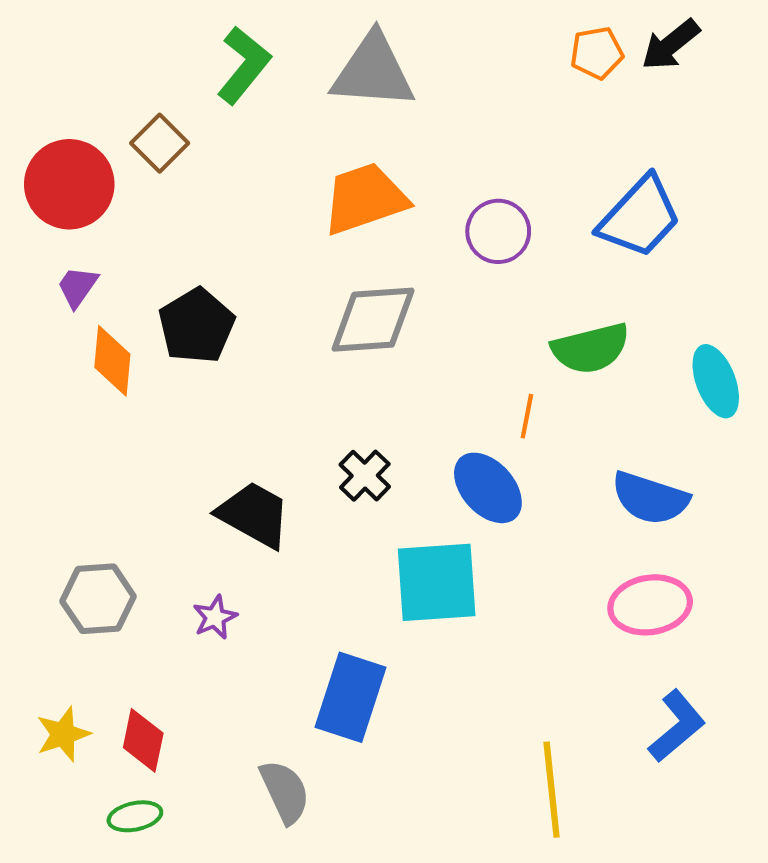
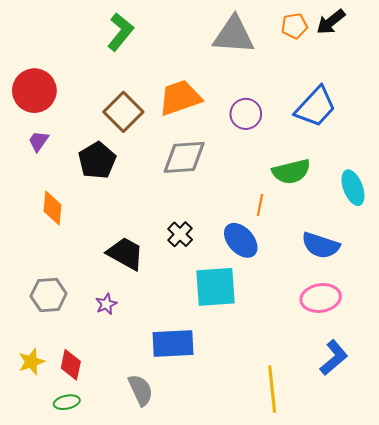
gray triangle: (373, 71) -> (234, 35), moved
brown square: (160, 143) -> (123, 112), moved, size x1.4
orange diamond: (112, 361) -> (53, 208), moved
blue rectangle: (350, 697) -> (173, 343), turned 69

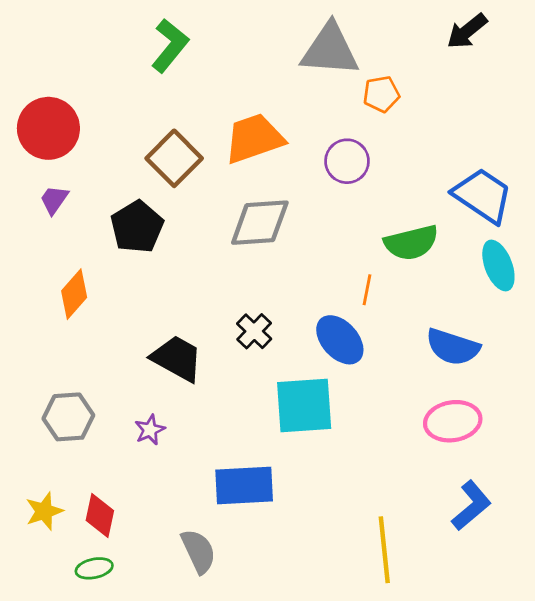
orange pentagon: (294, 26) -> (381, 94), moved
blue trapezoid: (316, 107) -> (483, 195), moved, turned -99
orange diamond: (53, 208) -> (74, 294), turned 36

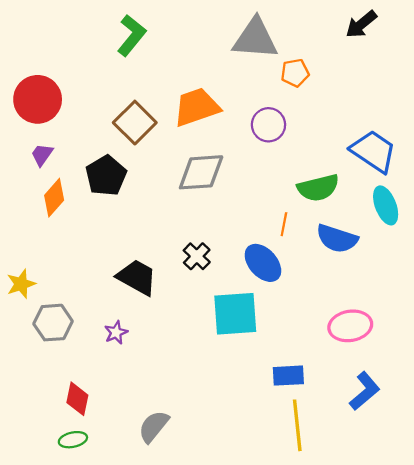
orange diamond: (74, 294) -> (54, 198), moved
blue semicircle: (453, 347) -> (337, 239), moved
blue rectangle: (244, 486) -> (288, 376), moved, size x0.7
yellow star: (44, 511) -> (21, 284), moved
gray semicircle: (198, 551) -> (154, 426), turned -116

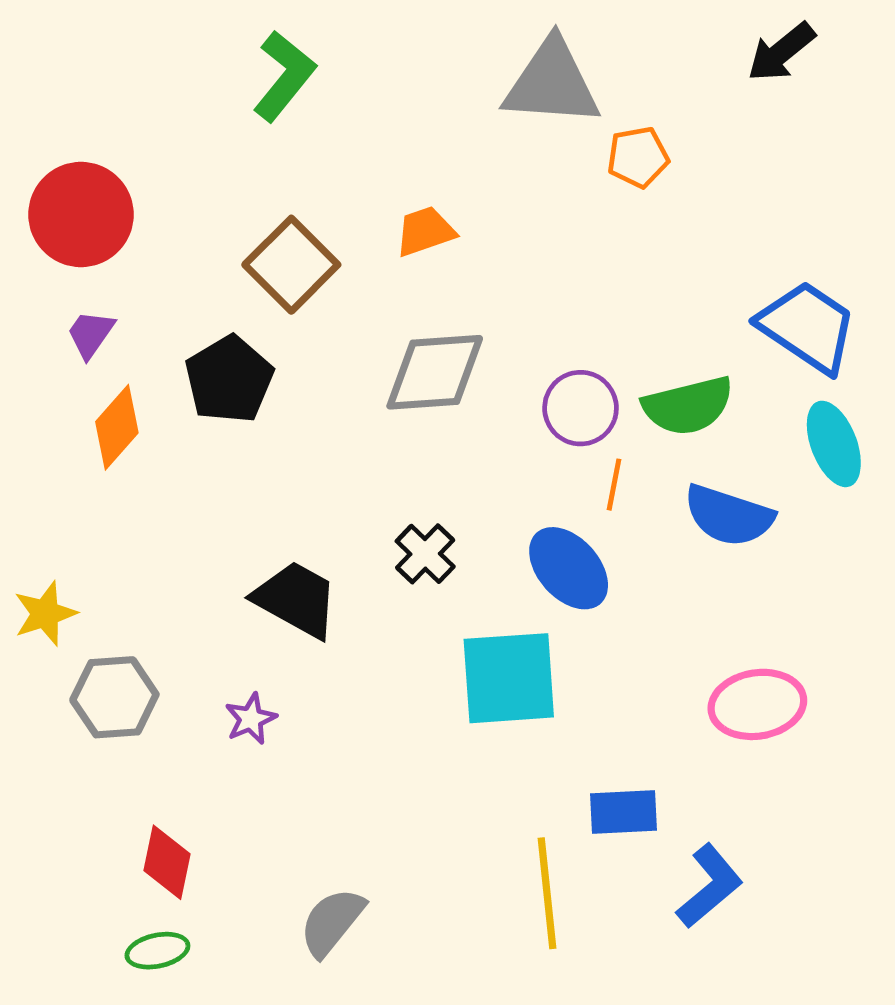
orange trapezoid: (197, 107) -> (425, 231), size x0.6
purple circle: (268, 125) -> (581, 408), moved
blue L-shape: (365, 391) -> (710, 886), moved
yellow line: (297, 425) -> (547, 893), moved

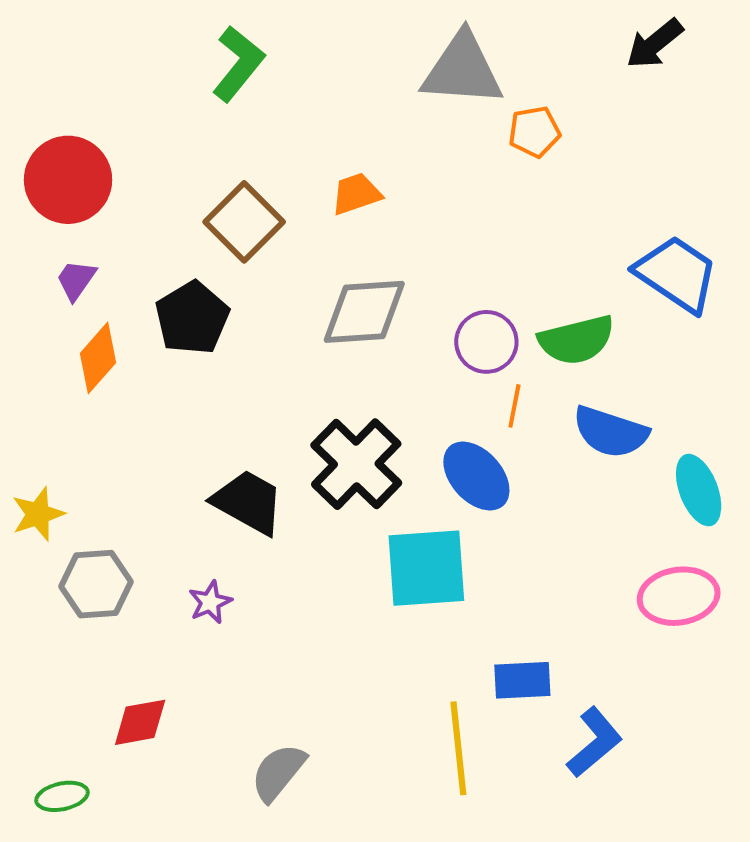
cyan ellipse: (834, 444) -> (699, 490), moved
black cross: (425, 554) -> (356, 464), size x1.8
pink ellipse: (757, 704) -> (679, 596), moved
red diamond: (167, 862) -> (140, 722), turned 68
green ellipse: (157, 951) -> (62, 796), moved

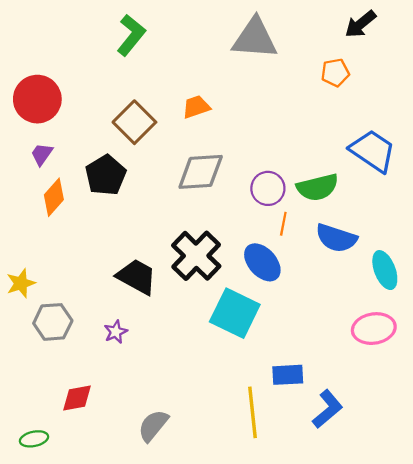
orange pentagon: (534, 132) -> (335, 73), moved
cyan square: (426, 568) -> (235, 313), turned 30

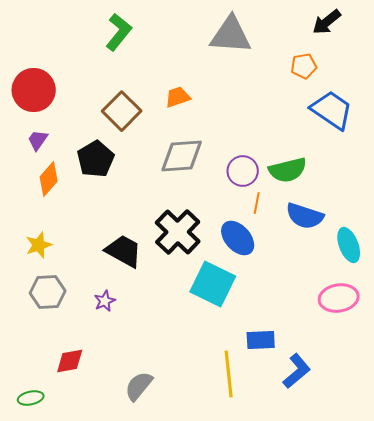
blue trapezoid: (373, 151) -> (332, 110), moved
yellow star: (21, 283) -> (39, 245), moved

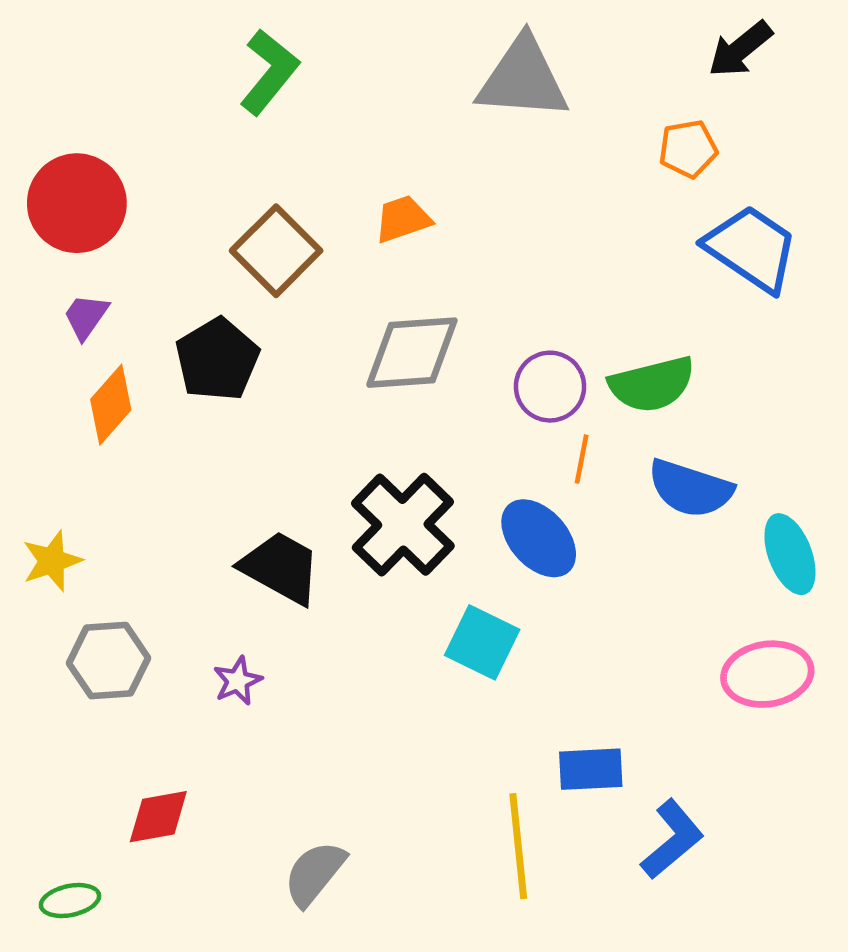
yellow star: (39, 245) -> (52, 561), moved
cyan square: (213, 284) -> (482, 642), size x0.7

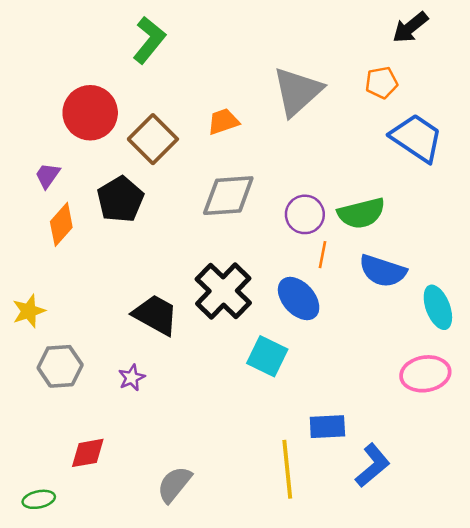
gray triangle: (523, 79) -> (297, 91), moved, turned -46
red circle: (77, 203) -> (90, 113), moved

